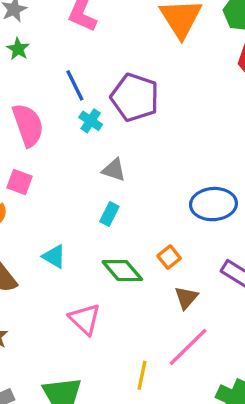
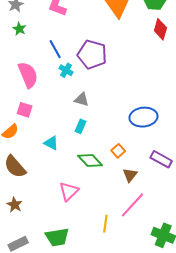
cyan triangle: (54, 256) -> (51, 143), moved
pink triangle: (85, 319) -> (69, 191), turned 35

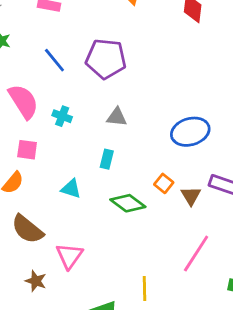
cyan cross: (66, 70) -> (62, 116), moved
gray triangle: (82, 99) -> (117, 117), moved
brown triangle: (130, 175) -> (191, 196), moved
pink triangle: (69, 191) -> (69, 256), moved
yellow line: (105, 224) -> (144, 288), moved

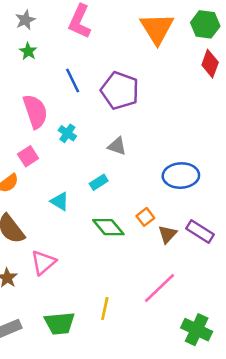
pink square: (27, 150) -> (28, 156), turned 36
cyan rectangle: (107, 159) -> (99, 182), turned 30

